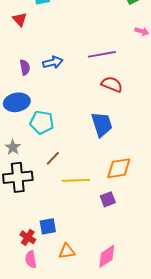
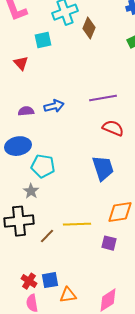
purple semicircle: (25, 67) -> (26, 111), turned -84
gray star: (13, 147) -> (31, 191), moved
brown line: (53, 158) -> (47, 236), moved
purple square: (108, 199) -> (109, 243), turned 35
blue square: (48, 226) -> (50, 280), moved

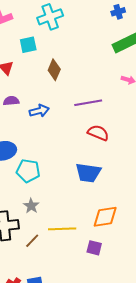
brown diamond: (89, 28) -> (54, 70), moved
purple semicircle: (26, 111) -> (11, 101), moved
blue trapezoid: (103, 168) -> (88, 173), turned 116
gray star: (31, 191) -> (31, 206), moved

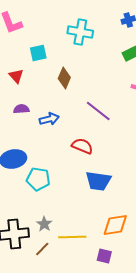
cyan cross: (50, 17) -> (80, 32), moved, turned 30
purple line: (88, 103) -> (98, 111), turned 48
red semicircle: (98, 133) -> (82, 146), moved
gray star: (31, 206) -> (44, 224), moved

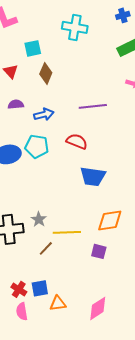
brown diamond: (64, 78) -> (46, 73), moved
purple line: (98, 111) -> (93, 106), turned -44
cyan pentagon: (38, 179) -> (37, 146), moved
brown line: (42, 249) -> (46, 248), moved

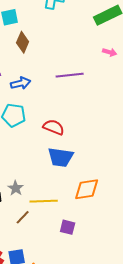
red semicircle: (77, 141) -> (54, 127), moved
blue trapezoid: (93, 176) -> (61, 157), moved
purple square: (99, 251) -> (68, 227), moved

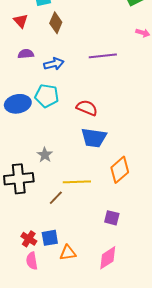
gray star: (16, 188) -> (45, 155), moved
orange diamond: (87, 189) -> (120, 170), turned -32
purple square: (68, 227) -> (112, 218), moved

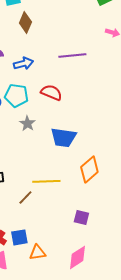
red semicircle: (87, 108) -> (51, 92), moved
gray star: (45, 155) -> (27, 123), moved

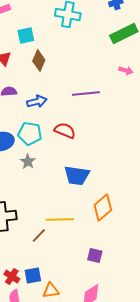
gray star: (27, 123) -> (28, 162), moved

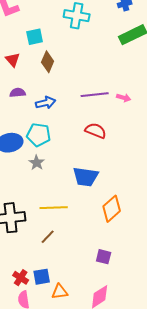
pink arrow: (126, 70) -> (124, 98), moved
red semicircle: (65, 130) -> (96, 131), moved
yellow line: (60, 220) -> (54, 208), moved

